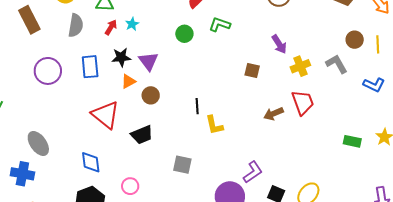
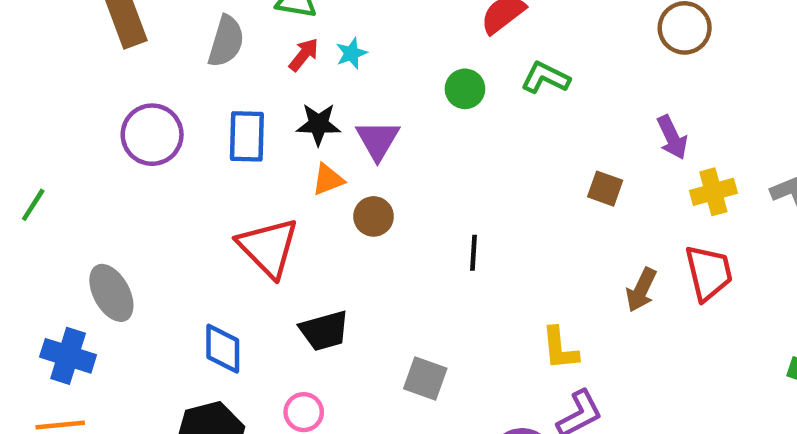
brown arrow: (274, 114) -> (641, 290), turned -48
yellow L-shape: (214, 125) -> (560, 349), moved
black trapezoid: (142, 135) -> (324, 331), moved

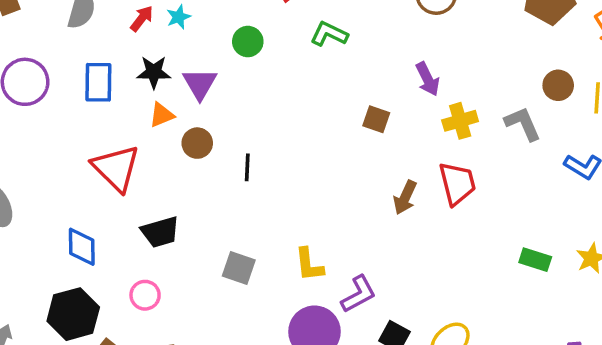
green circle: (465, 89) -> (248, 42), moved
black line: (473, 253) -> (247, 167), moved
yellow L-shape: (560, 349) -> (309, 265), moved

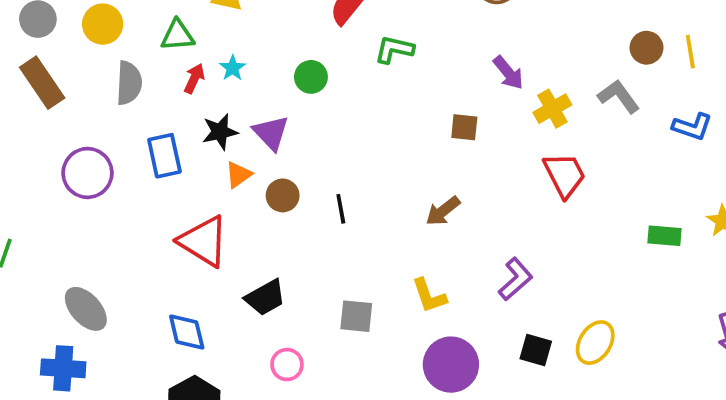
brown arrow: (405, 197) -> (443, 211), moved, turned 40
purple L-shape: (359, 294) -> (516, 279), moved
pink circle: (145, 295) -> (287, 365), moved

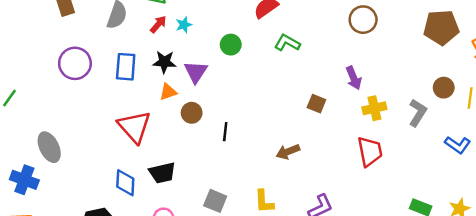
gray L-shape: (619, 96) -> (418, 113), turned 52
blue diamond: (187, 332) -> (125, 183), moved

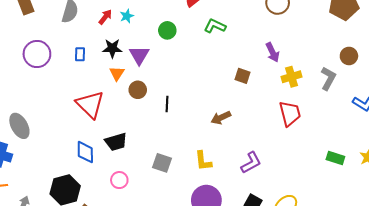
blue rectangle: (126, 67) -> (80, 54), size x0.6
orange triangle: (168, 92) -> (117, 73), turned -35

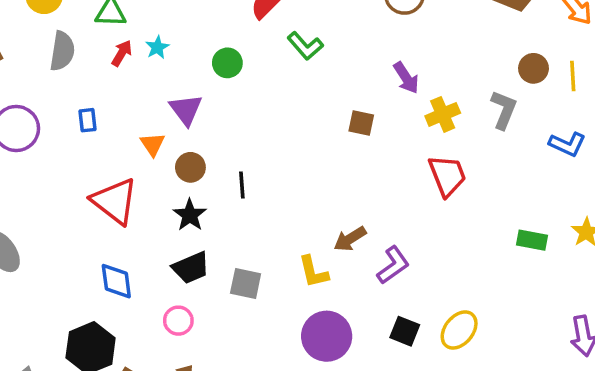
green L-shape: (215, 26) -> (305, 46), turned -150
black star: (112, 48) -> (190, 215), moved, turned -30
brown arrow: (221, 118) -> (350, 239), moved
black trapezoid: (116, 142) -> (191, 268), moved

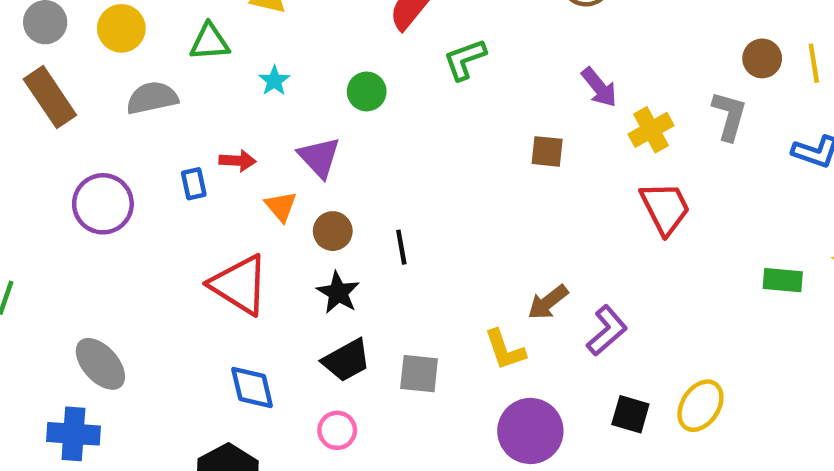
green L-shape: (305, 46) -> (465, 59), turned 117
gray semicircle: (62, 51) -> (152, 98), turned -105
red arrow: (122, 53) -> (237, 161), moved, turned 68

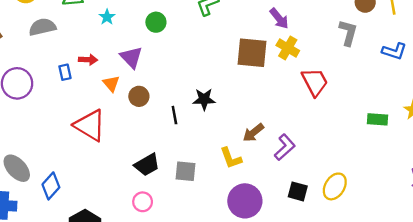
yellow cross: (651, 130) -> (288, 48), moved, turned -30
brown square: (547, 151) -> (252, 53), size x1.8
black line: (401, 247) -> (174, 115), moved
black star: (338, 293) -> (204, 99), moved, turned -30
blue diamond: (252, 387) -> (51, 186), moved, turned 56

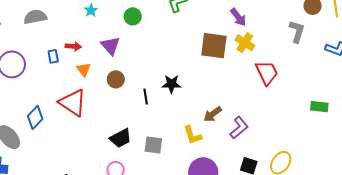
orange triangle: (111, 84) -> (84, 69), moved
blue diamond: (51, 186) -> (35, 117), moved

